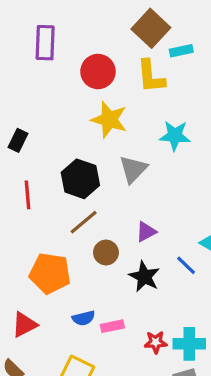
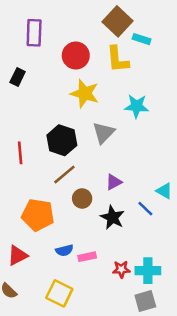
cyan rectangle: (181, 51) -> (142, 39), turned 30
black rectangle: (18, 140) -> (18, 77), moved

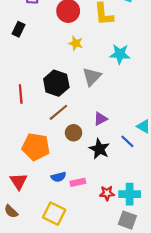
yellow star: (85, 93) -> (76, 43), size x0.6
red triangle: (18, 255) -> (19, 181), turned -36
gray square: (145, 301) -> (127, 220), turned 36

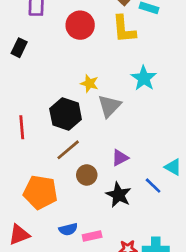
yellow star: (76, 43) -> (89, 83), moved
cyan star: (120, 54) -> (144, 78), turned 30
red triangle: (19, 181) -> (19, 235), turned 42

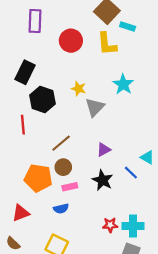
black rectangle: (19, 48) -> (25, 72), moved, size x1.5
black hexagon: (66, 114) -> (43, 100), moved
brown circle: (87, 175) -> (63, 167), moved
pink rectangle: (92, 236) -> (70, 187), moved

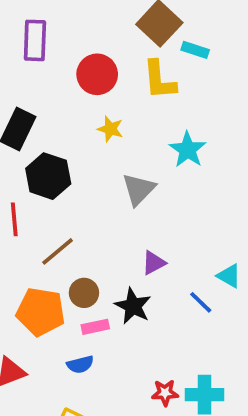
yellow star: (79, 89) -> (110, 129), moved
brown line: (61, 143) -> (58, 251), moved
black star: (103, 180) -> (133, 306), moved

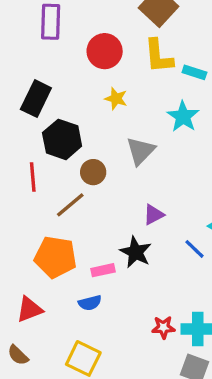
cyan rectangle: (195, 50) -> (194, 72), moved
brown circle: (84, 293) -> (93, 172), moved

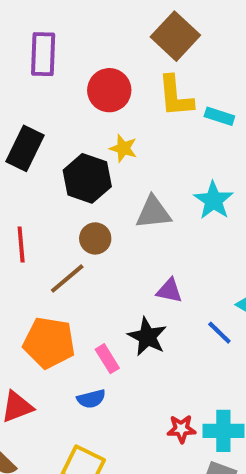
cyan star: (183, 117) -> (213, 200), moved
black hexagon: (62, 139) -> (87, 178), moved
gray triangle: (141, 151) -> (153, 212), turned 40
purple triangle: (154, 215) -> (169, 291), turned 40
pink rectangle: (103, 270) -> (107, 359), turned 70

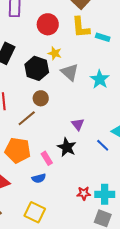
gray triangle: (153, 212) -> (70, 72), moved, turned 48
purple triangle: (169, 291) -> (78, 124), turned 40

